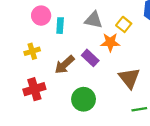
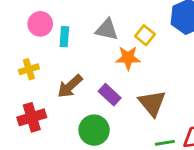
purple rectangle: (90, 58) -> (110, 95), moved

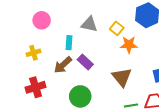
cyan rectangle: (64, 37) -> (69, 43), moved
orange star: (128, 58) -> (129, 45), moved
purple rectangle: (110, 95) -> (85, 62), moved

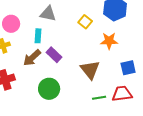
pink circle: (42, 20) -> (11, 24), moved
gray triangle: (89, 24) -> (48, 14), moved
orange star: (129, 45) -> (109, 41), moved

